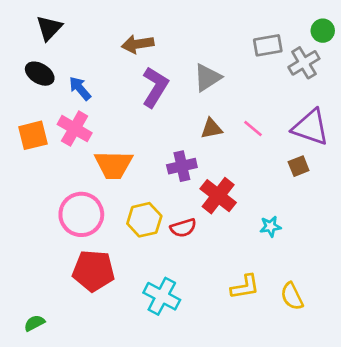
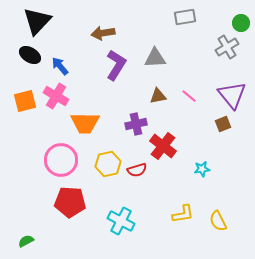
black triangle: (49, 28) -> (37, 21), size x1.4
gray rectangle: (268, 45) -> (185, 17), moved
gray triangle: (207, 78) -> (155, 58), turned 30
purple triangle: (311, 127) -> (232, 95), turned 32

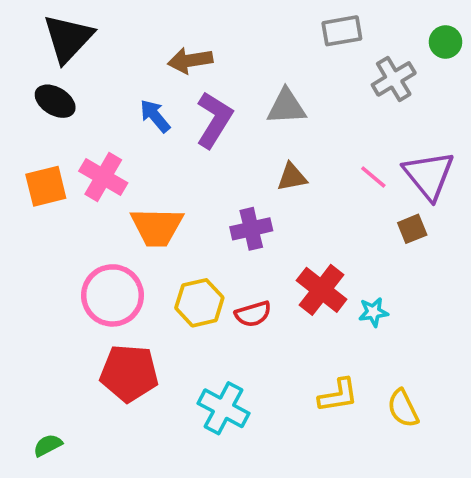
gray cross: (227, 47) -> (394, 79), moved
blue arrow: (60, 66) -> (155, 116), moved
pink line: (189, 96) -> (373, 177), moved
red cross: (163, 146) -> (322, 290), moved

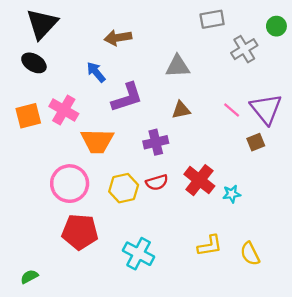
purple L-shape: (214, 120) -> (127, 97), moved, turned 40
red semicircle: (253, 314) -> (157, 182), moved

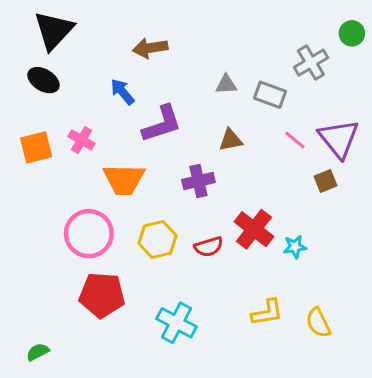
gray rectangle: (212, 19) -> (270, 95), moved, turned 30
gray triangle: (178, 66) -> (226, 84), size x0.7
pink cross: (64, 110) -> (81, 140), size x0.7
red semicircle: (157, 182) -> (209, 247), moved

